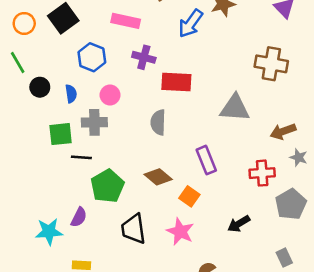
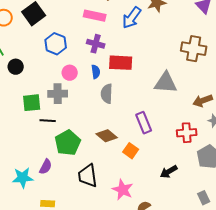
pink rectangle: (126, 21) -> (95, 16), moved
blue semicircle: (71, 94) -> (96, 72), moved
pink star: (180, 232) -> (123, 190), moved

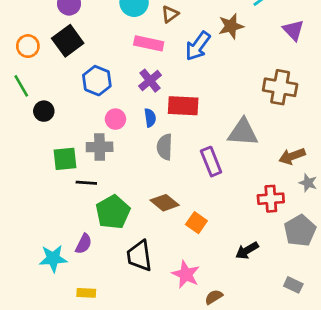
purple cross: (96, 44) -> (150, 81), turned 36
purple rectangle: (144, 123) -> (211, 162), moved
gray rectangle: (204, 198) -> (293, 285), turned -40

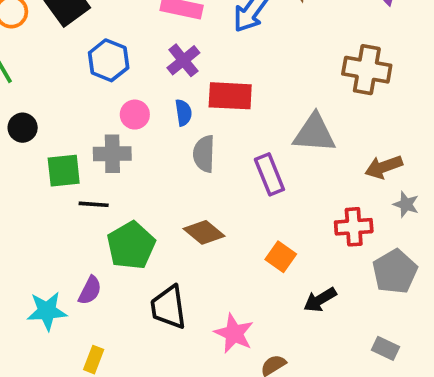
black circle: (44, 111) -> (23, 128), moved
orange square: (196, 223) -> (281, 257), moved
yellow rectangle: (86, 293) -> (94, 360), turned -72

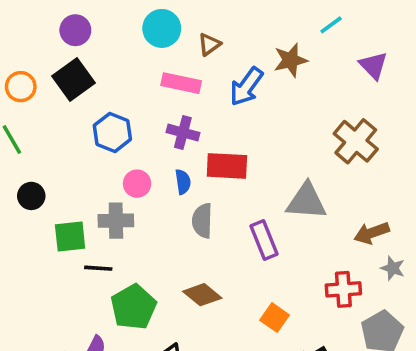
purple cross: (183, 60) -> (183, 132), turned -36
brown cross: (367, 70) -> (356, 141), turned 30

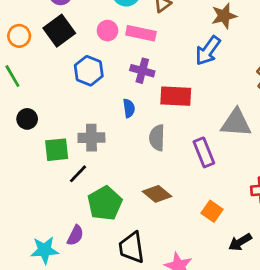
blue arrow: (246, 87) -> (208, 51), moved
blue semicircle: (183, 182) -> (129, 108), moved
pink circle: (137, 184) -> (107, 31), moved
black line: (98, 268) -> (78, 174), turned -50

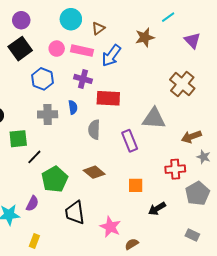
blue arrow: (208, 51) -> (111, 56), moved
gray cross: (91, 138) -> (48, 114), moved
orange square: (212, 211) -> (136, 185), turned -35

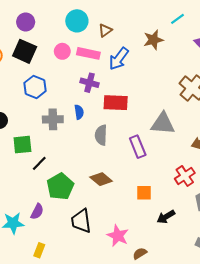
black square: (20, 49) -> (25, 51), turned -30
blue hexagon: (42, 79) -> (35, 87), moved
red cross: (175, 169) -> (185, 176), turned -30

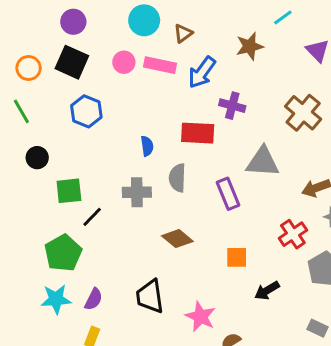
purple cross: (90, 83) -> (232, 106), moved
gray cross: (53, 119) -> (137, 192), moved
green pentagon: (60, 186) -> (63, 253), moved
purple semicircle: (37, 212) -> (94, 299), moved

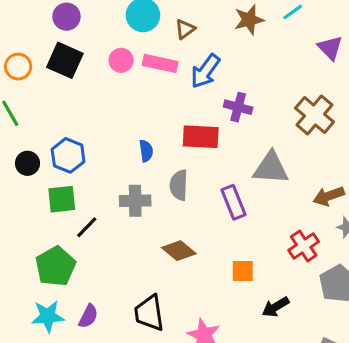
brown star: (250, 46) -> (249, 20), moved
blue hexagon: (86, 111) -> (68, 155), moved

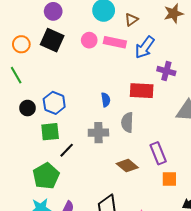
purple rectangle: (233, 202) -> (158, 153), moved

